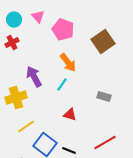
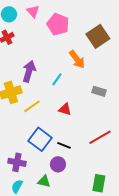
orange arrow: (68, 63) -> (77, 59), moved
purple arrow: (34, 77) -> (29, 71), turned 45
yellow line: (26, 127) -> (32, 106), moved

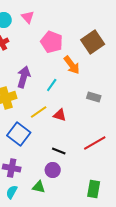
pink pentagon: (58, 24) -> (52, 42), moved
yellow line: (32, 106) -> (39, 112), moved
blue square: (40, 139) -> (19, 134), moved

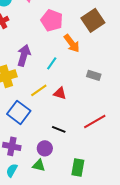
purple circle: (53, 170) -> (45, 148), moved
green rectangle: (94, 189) -> (78, 167), moved

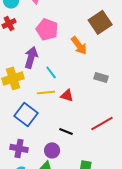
pink pentagon: (52, 20) -> (47, 29), moved
cyan line: (52, 63) -> (51, 72), moved, turned -72
yellow line: (39, 90) -> (46, 92), turned 30

